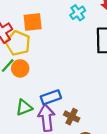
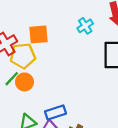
yellow pentagon: (18, 43) -> (23, 56), turned -30

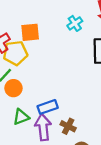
orange circle: (25, 82) -> (13, 88), moved

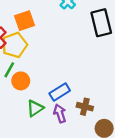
purple arrow: (43, 127) -> (60, 113), size x0.7

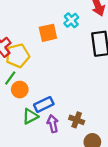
orange square: (25, 21) -> (48, 33), moved
blue rectangle: (60, 92) -> (44, 104), moved

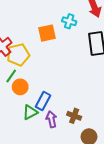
cyan cross: (71, 20) -> (69, 21), turned -32
blue rectangle: (44, 104) -> (43, 101), turned -36

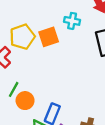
yellow pentagon: (18, 55) -> (22, 37), moved

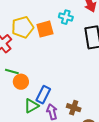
green line: (14, 89) -> (12, 72), turned 72

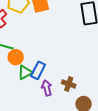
green triangle: (31, 106) -> (25, 73), moved

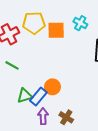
orange circle: (16, 57) -> (52, 87), moved

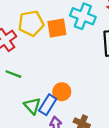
cyan cross: (80, 23) -> (83, 16), size x1.5
green triangle: (25, 96) -> (32, 106), turned -49

